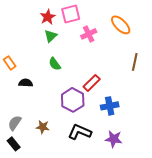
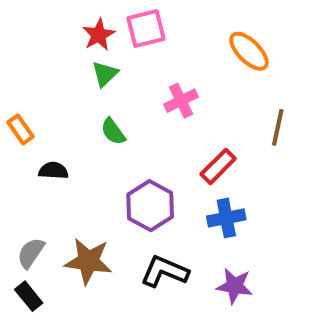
pink cross: (89, 34) -> (181, 101), moved
red rectangle: (92, 83) -> (218, 166), moved
brown star: (43, 127) -> (88, 261), size x1.6

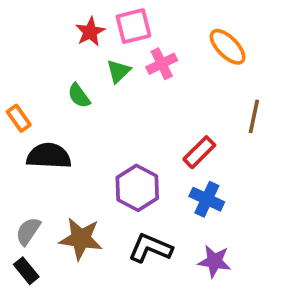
green triangle: (105, 74) -> (118, 71), moved
pink cross: (181, 101) -> (162, 64), moved
green semicircle: (113, 132) -> (79, 96), moved
black semicircle: (53, 171) -> (49, 156), size x1.6
blue cross: (226, 218) -> (207, 199), turned 36

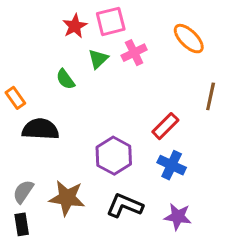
black rectangle: (26, 271) -> (22, 224), turned 30

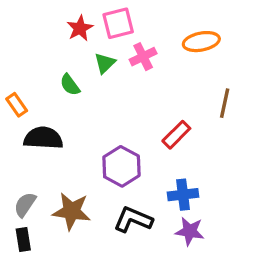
orange ellipse: (189, 39) -> (201, 42), turned -56
blue cross: (172, 165) -> (183, 195), moved, turned -32

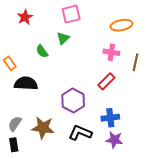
red star: (80, 28) -> (25, 17), moved
pink cross: (143, 57) -> (111, 52), moved, turned 35

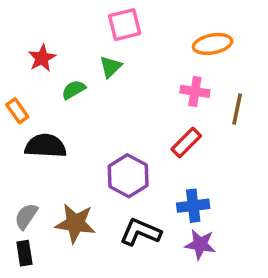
red star: (25, 17) -> (42, 58), moved
green semicircle: (42, 51) -> (74, 90), turned 96

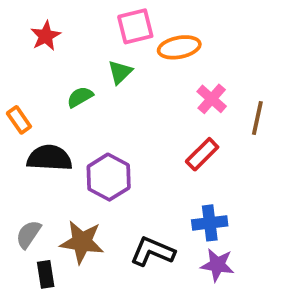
orange ellipse: (213, 44) -> (179, 47), moved
red star: (42, 58) -> (46, 36), moved
pink cross: (195, 91) -> (212, 99), turned 32
purple hexagon: (128, 176) -> (109, 177), moved
black rectangle: (24, 253) -> (46, 274), moved

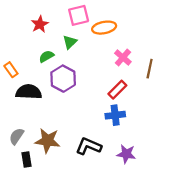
red star: (46, 36) -> (40, 24), moved
purple hexagon: (109, 177) -> (63, 79), moved
blue cross: (210, 223) -> (115, 115), moved

